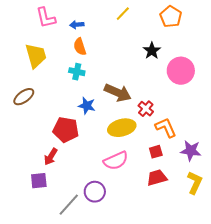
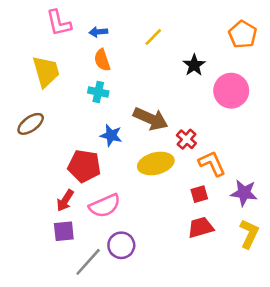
yellow line: (123, 14) -> (153, 37), moved
orange pentagon: (171, 17) -> (243, 34), moved
pink semicircle: (116, 161) -> (105, 206), moved
purple square: (39, 181) -> (64, 231), moved

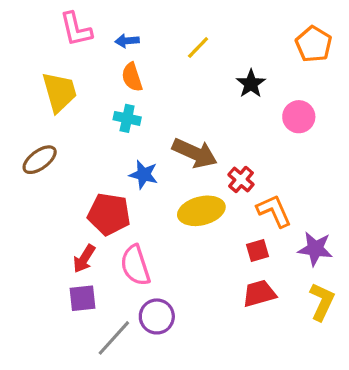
pink circle: (231, 91) -> (299, 117), size x0.7
pink semicircle: (105, 206) -> (135, 265), turned 96

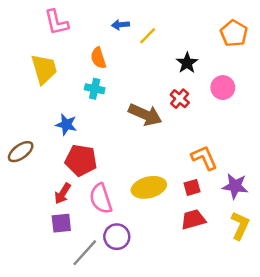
blue arrow: (127, 41) -> (120, 25), moved
brown ellipse: (40, 160) -> (21, 152), moved
blue star: (144, 175) -> (66, 125), moved
red cross: (241, 179) -> (180, 99), moved
yellow ellipse: (201, 211) -> (149, 187), moved

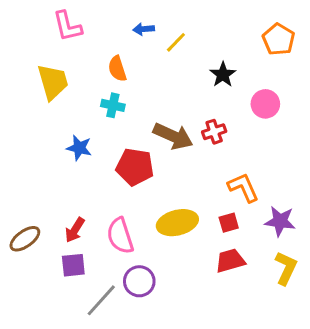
red cross: (180, 99) -> (214, 132), moved, turned 30
brown ellipse: (21, 152) -> (25, 239), moved
red pentagon: (81, 160) -> (135, 167), moved

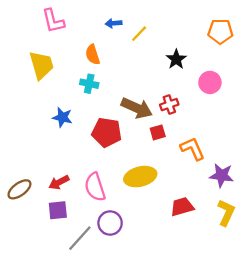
orange pentagon: (279, 39) -> (220, 31), turned -30
red square: (229, 223) -> (158, 132), moved
red arrow: (75, 230) -> (59, 182), turned 30

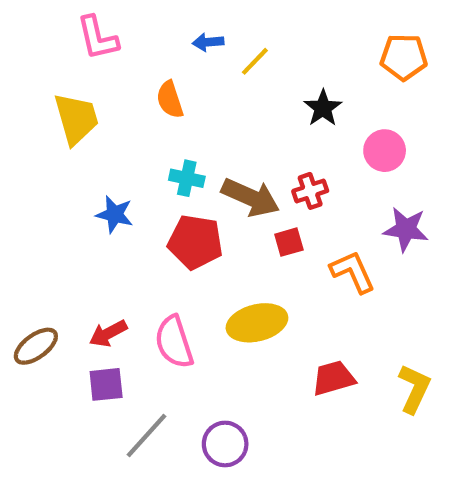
cyan cross: (89, 84) -> (187, 178), moved
purple star: (222, 175) -> (406, 229), moved
purple circle: (110, 223) -> (225, 444), moved

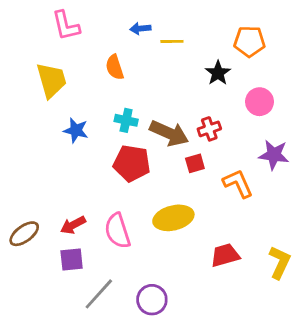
orange pentagon: (404, 57) -> (249, 41), moved
yellow line: (255, 61) -> (172, 41), turned 45
blue star: (115, 214) -> (76, 130), moved

